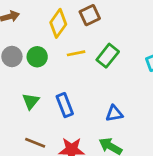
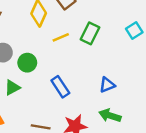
green circle: (37, 57) -> (27, 63), moved
green triangle: (31, 101) -> (12, 88), moved, turned 35

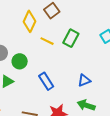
yellow line: (61, 37) -> (47, 41), turned 48

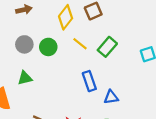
green circle: (20, 61) -> (48, 47), moved
blue rectangle: (46, 81) -> (89, 81), moved

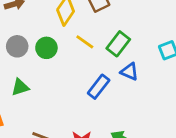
blue rectangle: (89, 81) -> (99, 87), turned 60
blue triangle: (111, 97) -> (130, 72), moved, turned 35

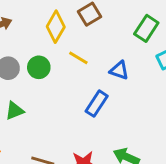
green rectangle: (118, 44) -> (146, 28), moved
blue triangle: (130, 72) -> (119, 70), moved

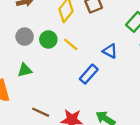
yellow line: (78, 58) -> (71, 44), moved

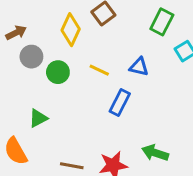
gray circle: (25, 37) -> (31, 57), moved
yellow line: (71, 44) -> (99, 70), moved

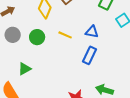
gray circle: (31, 57) -> (13, 35), moved
blue rectangle: (120, 102) -> (90, 55), moved

